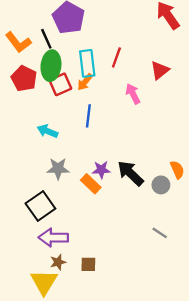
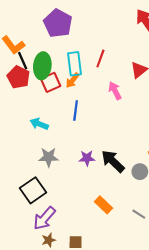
black line: (46, 39) -> (23, 61), moved
orange rectangle: (91, 184) -> (104, 205), moved
purple arrow: (53, 238) -> (44, 218), turned -50

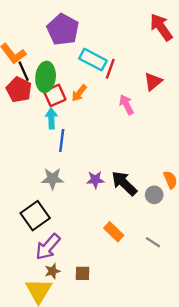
cyan rectangle: (74, 64) -> (93, 60), moved, turned -55
blue line: (76, 110) -> (62, 140), moved
cyan arrow: (39, 124) -> (51, 119), moved, turned 66

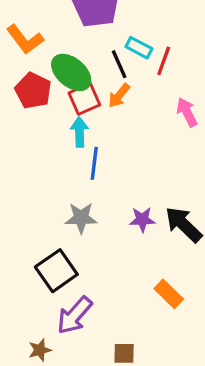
cyan rectangle: (93, 60) -> (139, 48), size x0.7
black line: (24, 71) -> (119, 64), moved
green ellipse: (46, 77) -> (71, 72), turned -56
brown star: (52, 271) -> (40, 350), moved

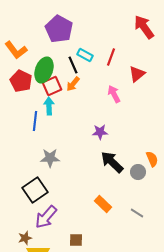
red line: (164, 61) -> (111, 57), moved
green ellipse: (71, 72) -> (44, 70), turned 70
blue line: (94, 163) -> (35, 121), moved
purple star: (142, 219) -> (100, 132), moved

